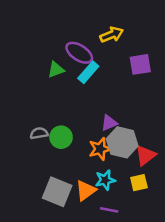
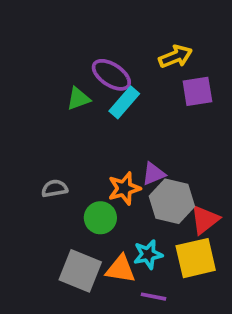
yellow arrow: (112, 35) -> (175, 57), moved
green circle: (61, 137) -> (100, 218), moved
orange star: (100, 149) -> (124, 188), moved
yellow square: (139, 183) -> (196, 258), size x1.6
orange triangle: (86, 190) -> (121, 269), turned 45

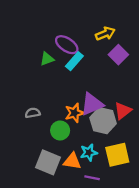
purple square: (197, 91) -> (118, 55), turned -36
purple triangle: (154, 174) -> (92, 104), size x1.6
red triangle: (205, 220) -> (123, 111), moved

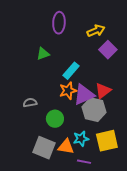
purple ellipse: (67, 45) -> (59, 23), moved, turned 60
cyan rectangle: (74, 61) -> (71, 71), moved
red triangle: (123, 111) -> (103, 91), moved
orange star: (74, 113) -> (68, 91), moved

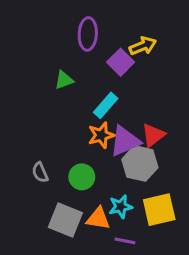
purple square: (108, 50) -> (121, 62), moved
gray semicircle: (30, 103) -> (40, 172), moved, turned -104

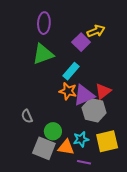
purple ellipse: (88, 34) -> (44, 23), moved
green triangle: (64, 80) -> (43, 54), size x1.6
orange star: (101, 135) -> (68, 91), turned 30
green circle: (82, 177) -> (53, 131), moved

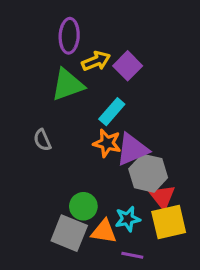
yellow arrow: (96, 31) -> (96, 61), moved
red triangle: (103, 91) -> (162, 197), moved, turned -30
gray semicircle: (27, 116) -> (42, 140), moved

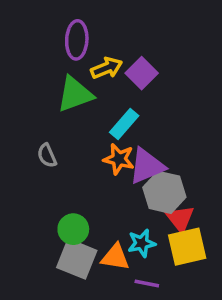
green circle: (83, 206) -> (73, 229), moved

